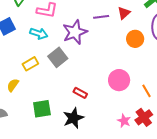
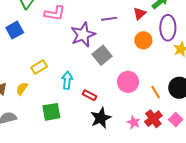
red triangle: (124, 13) -> (140, 14), moved
cyan arrow: (39, 34) -> (67, 80), moved, turned -102
gray square: (58, 57) -> (102, 55), moved
black star: (73, 118) -> (101, 118), moved

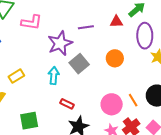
red triangle: (140, 14) -> (116, 22), turned 40
orange circle: (143, 40) -> (115, 58), moved
cyan arrow: (67, 80) -> (54, 76), moved
pink circle: (128, 82) -> (112, 104), moved

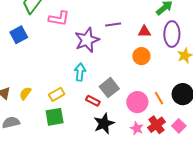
red triangle: (116, 22) -> (144, 32), moved
gray square: (79, 64) -> (109, 88), moved
yellow rectangle: (16, 76) -> (57, 94), moved

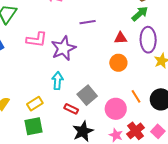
pink L-shape: (59, 18) -> (37, 40), moved
purple line: (113, 24) -> (88, 22), moved
orange line: (159, 98) -> (136, 96), moved

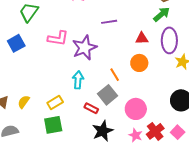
orange line: (136, 96) -> (115, 75), moved

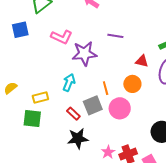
pink circle: (136, 109) -> (120, 108), moved

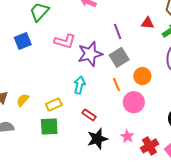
purple line: (115, 36) -> (118, 31), turned 70
red triangle: (142, 61) -> (148, 23), moved
gray square: (93, 105) -> (119, 57), moved
pink star: (108, 152) -> (127, 136), moved

